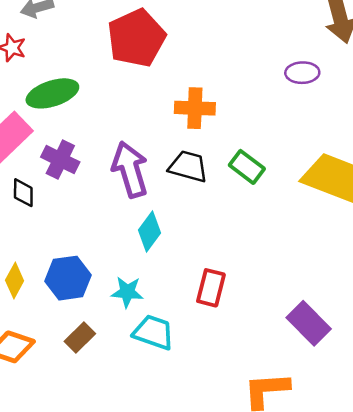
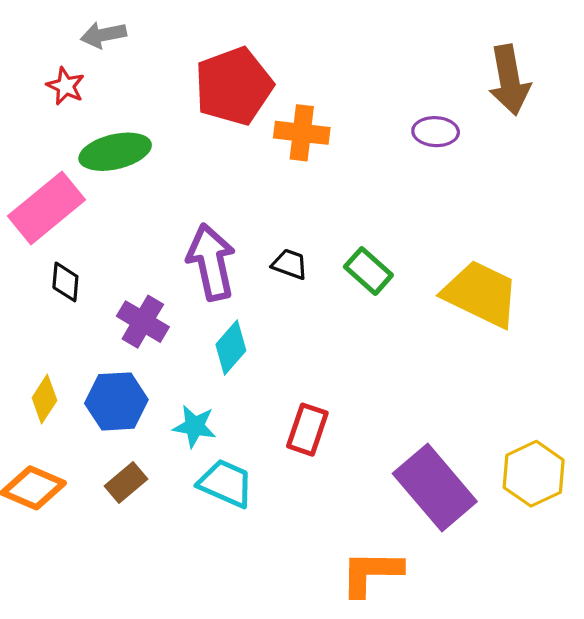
purple ellipse: (302, 73) -> (436, 132), moved
orange cross: (195, 108) -> (302, 133), moved
purple cross: (60, 160) -> (143, 322), moved
black trapezoid: (188, 166) -> (290, 264), size x0.7
purple rectangle: (309, 323) -> (435, 488), size x1.4

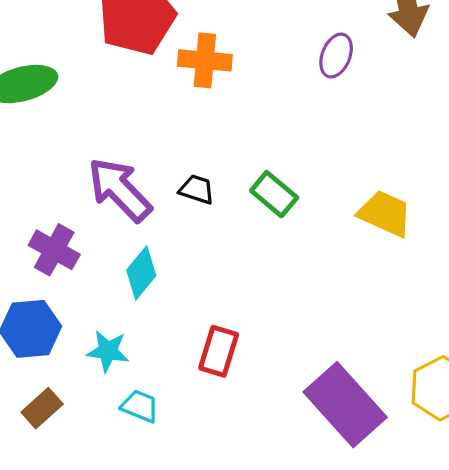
purple ellipse: (436, 132) -> (336, 56), turned -69
purple arrow: (211, 262) -> (120, 190), turned -30
yellow trapezoid: (481, 294) -> (385, 213), size x0.7
cyan trapezoid: (226, 483) -> (140, 406), size x0.7

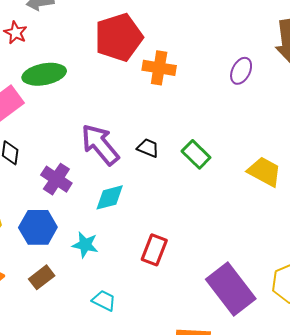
cyan diamond: (141, 273) -> (110, 197), turned 32
cyan trapezoid: (140, 406) -> (104, 301), moved

